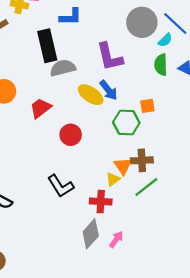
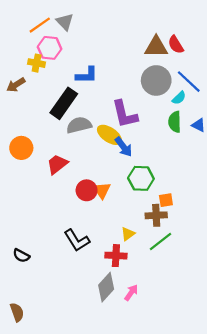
black rectangle: (47, 46) -> (64, 103), turned 48
yellow ellipse: (91, 95) -> (109, 135), moved
orange square: (147, 106) -> (166, 200), moved
orange triangle: (123, 166) -> (102, 190), moved

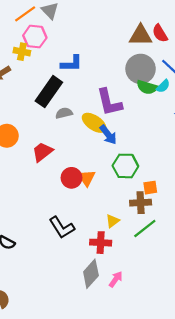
green semicircle: (175, 122) -> (147, 87), moved, turned -72
gray semicircle: (79, 125) -> (64, 113), size x0.7

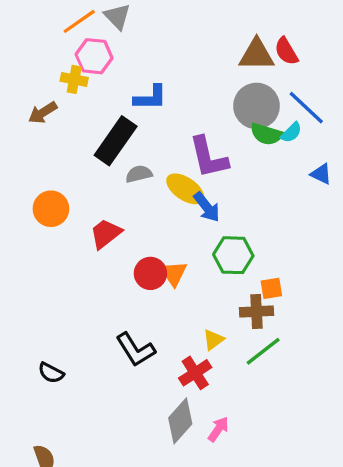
red cross: (101, 243) -> (195, 373), turned -36

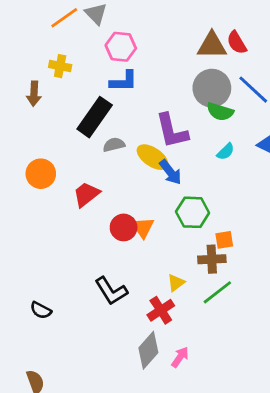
pink hexagon: (94, 56) -> (121, 47), moved
brown arrow: (43, 113) -> (34, 94), turned -55
cyan semicircle: (291, 132) -> (226, 152), moved

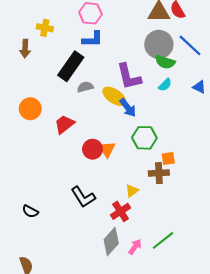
cyan semicircle: (226, 152) -> (165, 85), moved
green line: (217, 292) -> (163, 240), moved

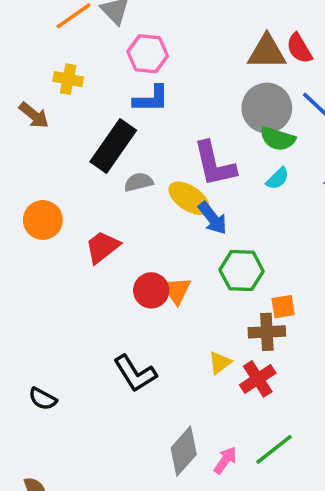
brown arrow: (25, 49) -> (34, 115), turned -54
red cross: (121, 211) -> (258, 379), moved

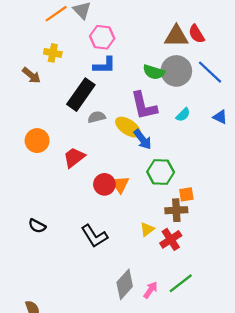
green semicircle: (278, 139) -> (154, 72), moved
black semicircle: (43, 399) -> (37, 226), moved

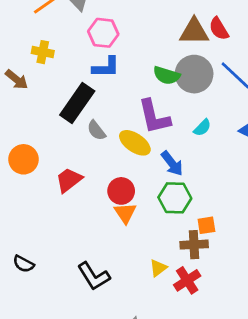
gray semicircle: (97, 117) -> (96, 130), turned -114
blue arrow: (143, 139) -> (172, 163), moved
red circle: (104, 184) -> (121, 191), moved

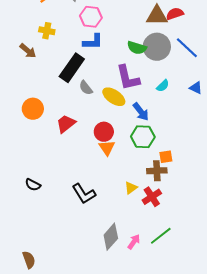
red semicircle: (219, 29) -> (175, 14), turned 102

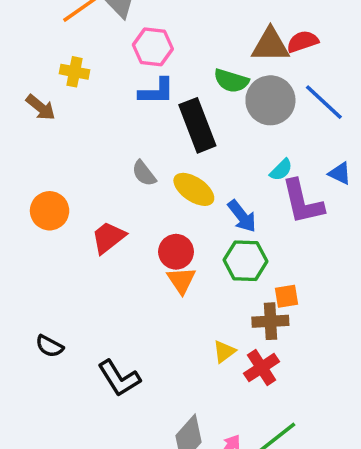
green semicircle: (137, 48) -> (231, 81), moved
black rectangle: (72, 68) -> (197, 125), moved, turned -56
purple L-shape: (128, 78) -> (303, 202), moved
black L-shape: (84, 194) -> (119, 378), moved

